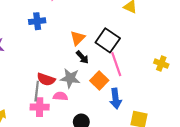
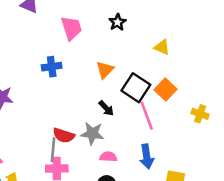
orange triangle: (78, 38) -> (105, 70), moved
orange square: (99, 81) -> (166, 89), moved
pink semicircle: (60, 96) -> (108, 157), moved

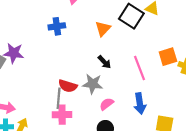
black square: (136, 88) -> (131, 16), moved
orange square: (166, 89) -> (168, 57), moved, turned 30
pink semicircle: (108, 157) -> (107, 104), turned -40

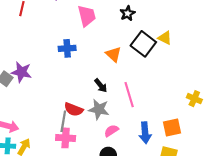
orange triangle: (103, 29) -> (114, 54), turned -35
orange square: (168, 57) -> (172, 127), moved
black arrow: (104, 62) -> (101, 86), moved
pink line: (140, 68) -> (129, 95), moved

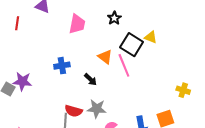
pink trapezoid: (87, 16) -> (77, 24), turned 30
blue cross: (67, 48) -> (62, 66), moved
black arrow: (101, 86) -> (90, 79), moved
pink line: (129, 95) -> (124, 65), moved

